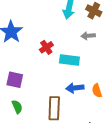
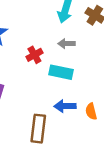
gray arrow: (88, 36) -> (67, 44), moved

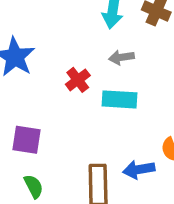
blue arrow: (65, 106) -> (139, 170), moved

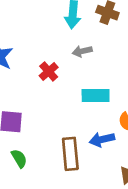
cyan rectangle: (119, 99) -> (96, 96), moved

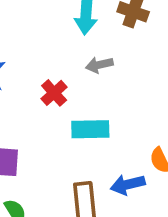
cyan rectangle: (96, 96) -> (90, 129), moved

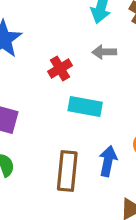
blue arrow: (128, 185) -> (108, 161), turned 104

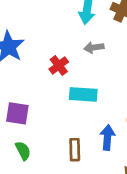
brown rectangle: (67, 171) -> (75, 150), size x0.7

